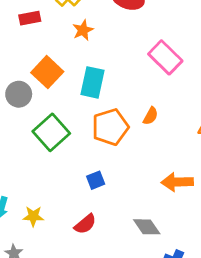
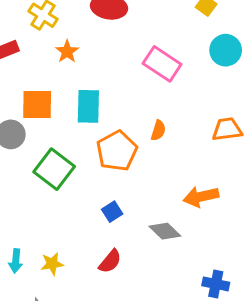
orange square: (47, 72) -> (37, 105), turned -32
gray diamond: (147, 227) -> (165, 231), moved

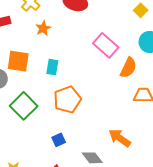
cyan rectangle: (88, 106) -> (52, 67), size x0.7
orange semicircle: (158, 130) -> (128, 68), moved, size x1.5
orange arrow: (201, 197) -> (120, 138), turned 40

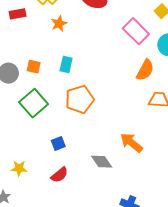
pink rectangle: (106, 45) -> (136, 31), moved
orange square: (18, 61) -> (34, 67), moved, size x0.6
blue square: (59, 140) -> (58, 144), moved

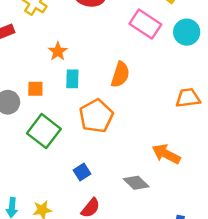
orange star: (59, 24) -> (58, 51), moved
orange semicircle: (145, 70) -> (120, 74), moved

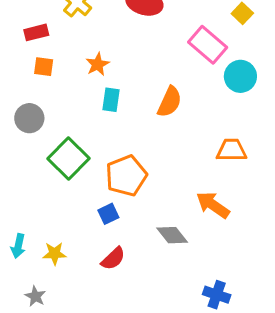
cyan circle: (187, 32) -> (240, 76), moved
orange square: (35, 89) -> (44, 67), moved
orange trapezoid: (188, 98) -> (232, 150), moved
orange pentagon: (96, 116) -> (126, 176), moved

